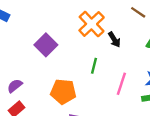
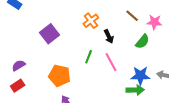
orange cross: (92, 24) -> (91, 21), size x0.7
pink line: (121, 84) -> (111, 62), moved, turned -54

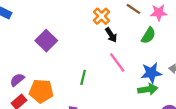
orange cross: (91, 21) -> (102, 16), moved
green line: (89, 57) -> (83, 77), moved
orange pentagon: (59, 76) -> (41, 91), moved

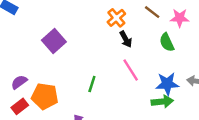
green semicircle: (148, 35) -> (167, 42), turned 119

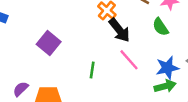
black arrow: (126, 39) -> (119, 30), size x1.5
green line: (92, 84) -> (92, 70), moved

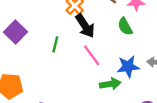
green line: (92, 70) -> (55, 44), moved
green arrow: (165, 86) -> (110, 84), moved

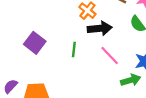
black arrow: (85, 26) -> (100, 28), turned -55

